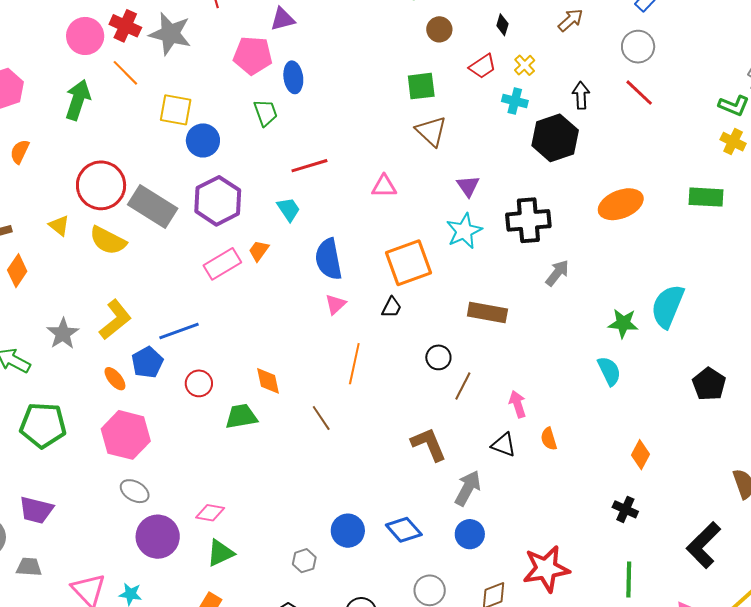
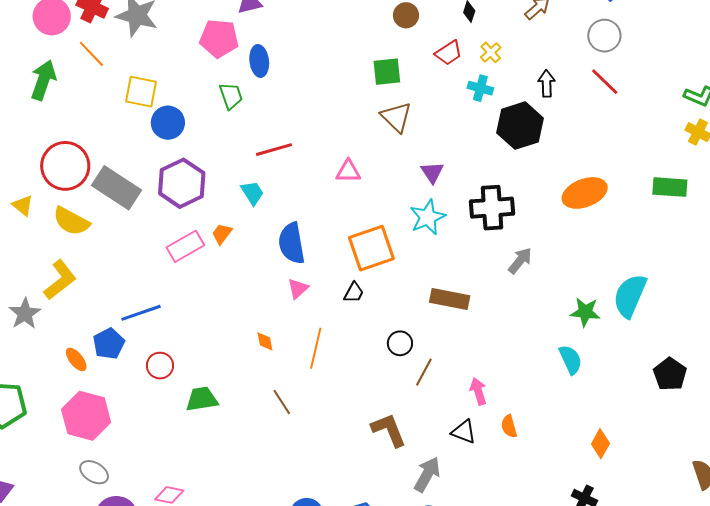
yellow L-shape: (115, 320) -> (60, 280), moved
orange diamond: (268, 381) -> (265, 341), moved, size x0.7

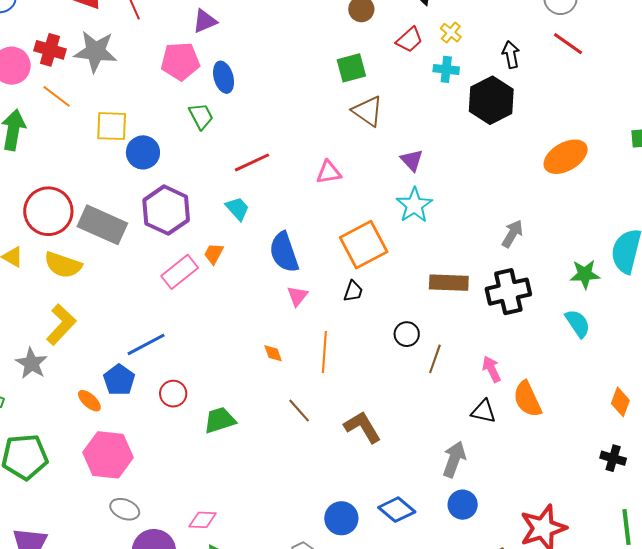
black cross: (492, 208) -> (508, 292), moved
orange semicircle: (509, 426) -> (527, 399), size x1.6
brown L-shape: (389, 430) -> (363, 427), moved

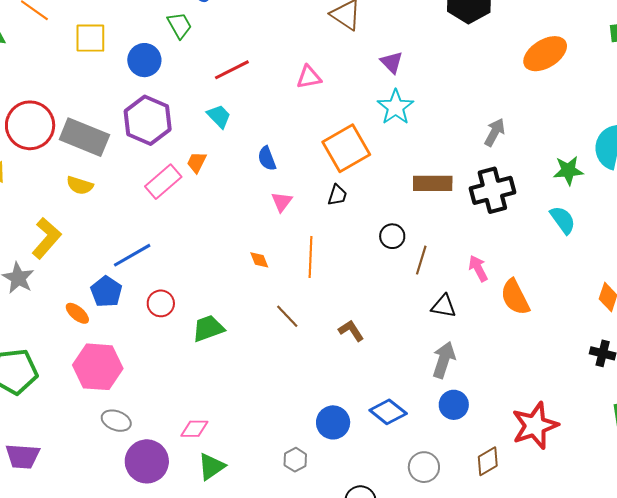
blue circle: (143, 152) -> (144, 60), moved
blue semicircle: (284, 252) -> (267, 158), size x0.6
yellow semicircle: (63, 265) -> (80, 185), moved, size x0.7
black triangle: (484, 411) -> (444, 306), moved
brown L-shape: (363, 427) -> (351, 331), size x0.7

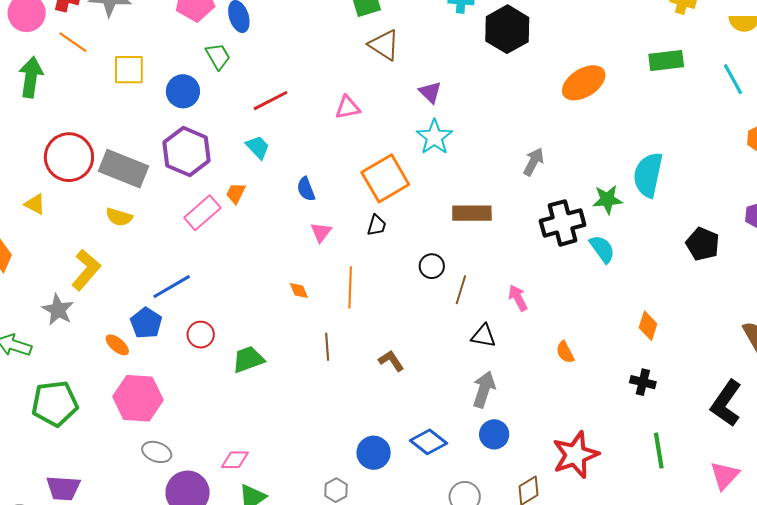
black cross: (492, 190) -> (563, 223), moved
orange semicircle: (515, 297) -> (565, 352), moved, size x0.6
brown line: (287, 316) -> (327, 347), turned 40

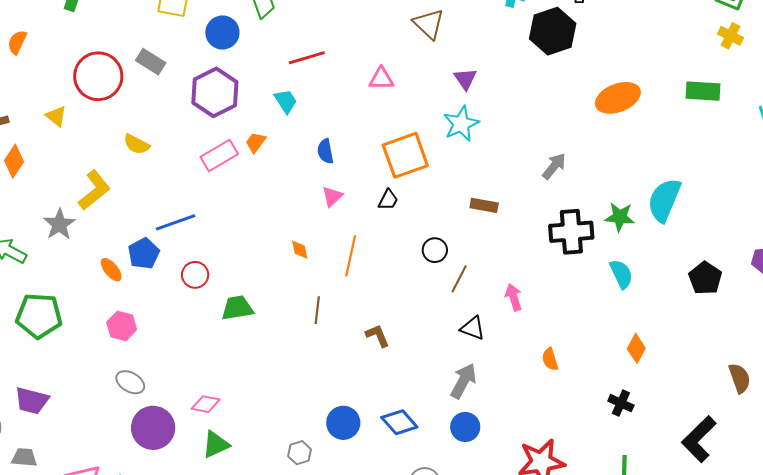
gray rectangle: (123, 169) -> (151, 62), moved, size x0.6
brown rectangle: (472, 213) -> (484, 205), size x0.7
cyan semicircle: (602, 249) -> (621, 274), moved
pink hexagon: (138, 398) -> (122, 326), size x0.6

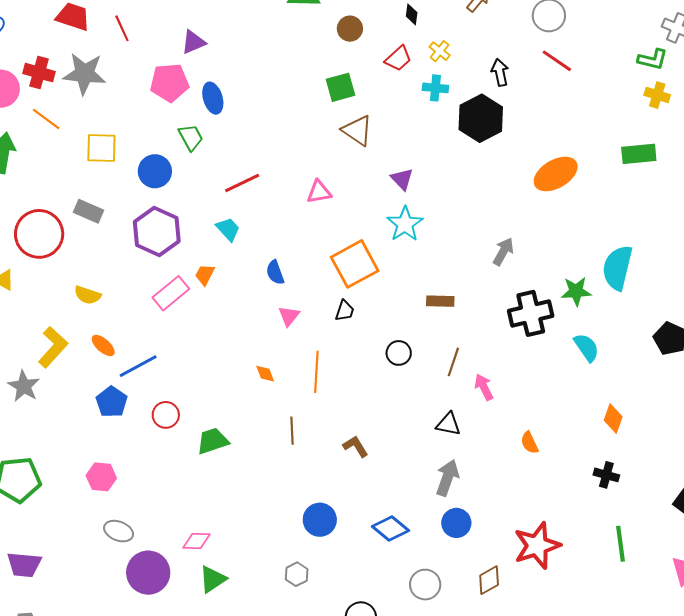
orange ellipse: (111, 270) -> (103, 345), moved
brown line: (459, 279) -> (453, 362), moved
blue circle: (343, 423) -> (320, 520), moved

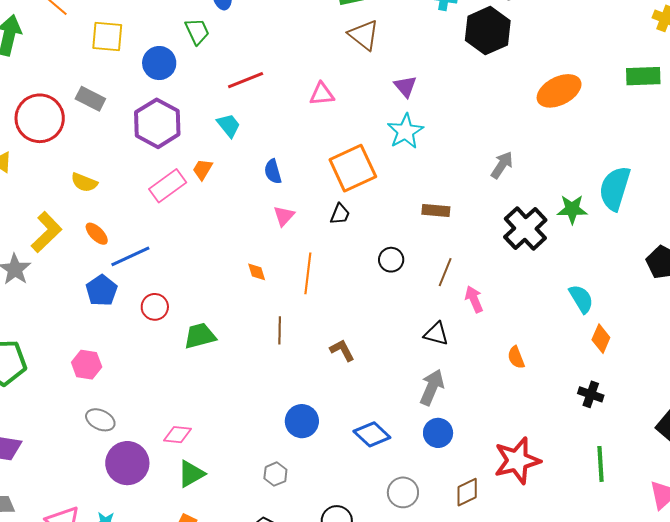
black cross: (531, 313) -> (525, 228), turned -33
cyan semicircle: (587, 347) -> (581, 299), moved

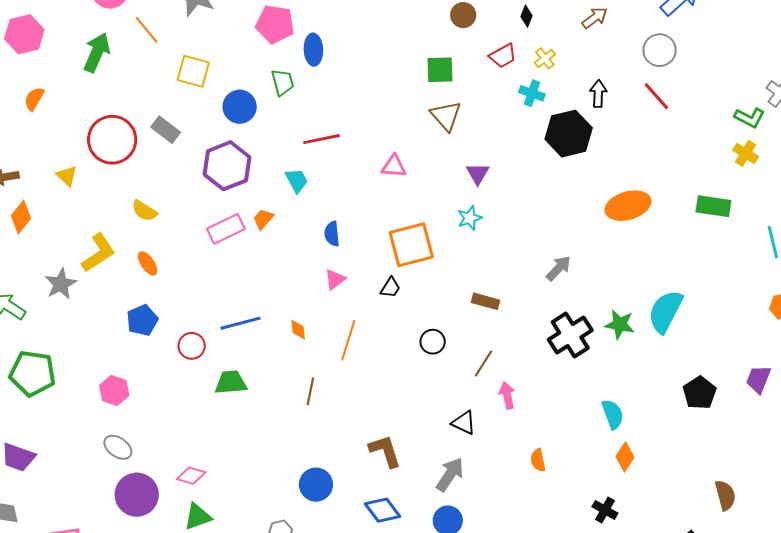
cyan star: (405, 131) -> (470, 218), size x0.7
blue line: (130, 256) -> (240, 323), moved
brown L-shape: (342, 350) -> (385, 451), moved, size x1.4

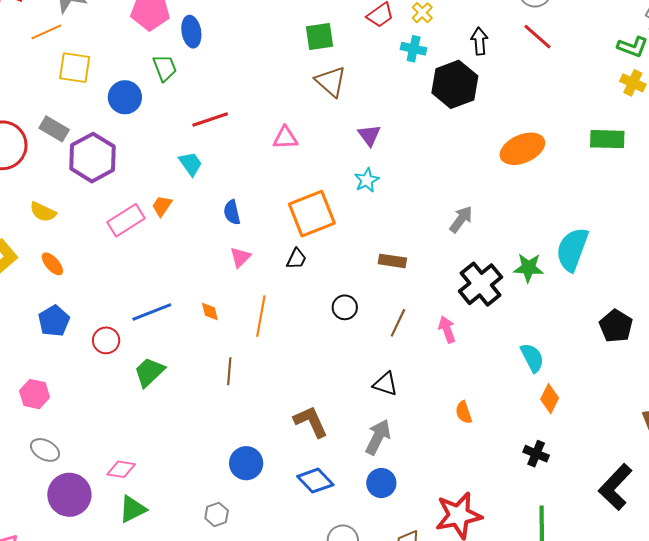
orange line: (147, 30) -> (46, 32), moved, turned -68
purple hexagon: (227, 166) -> (92, 158), moved
green trapezoid: (231, 382) -> (149, 372), turned -32
pink arrow: (507, 395) -> (447, 329), moved

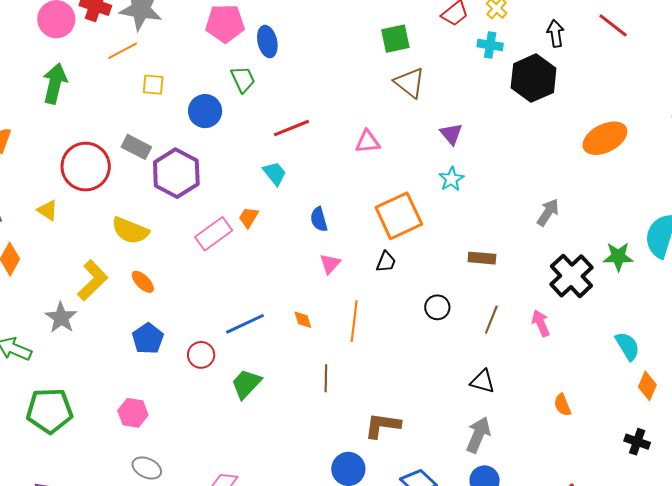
yellow square: (75, 68) -> (153, 85), size x0.7
yellow semicircle: (43, 212) -> (130, 231), size x1.4
brown L-shape: (311, 422) -> (382, 425), moved, turned -54

